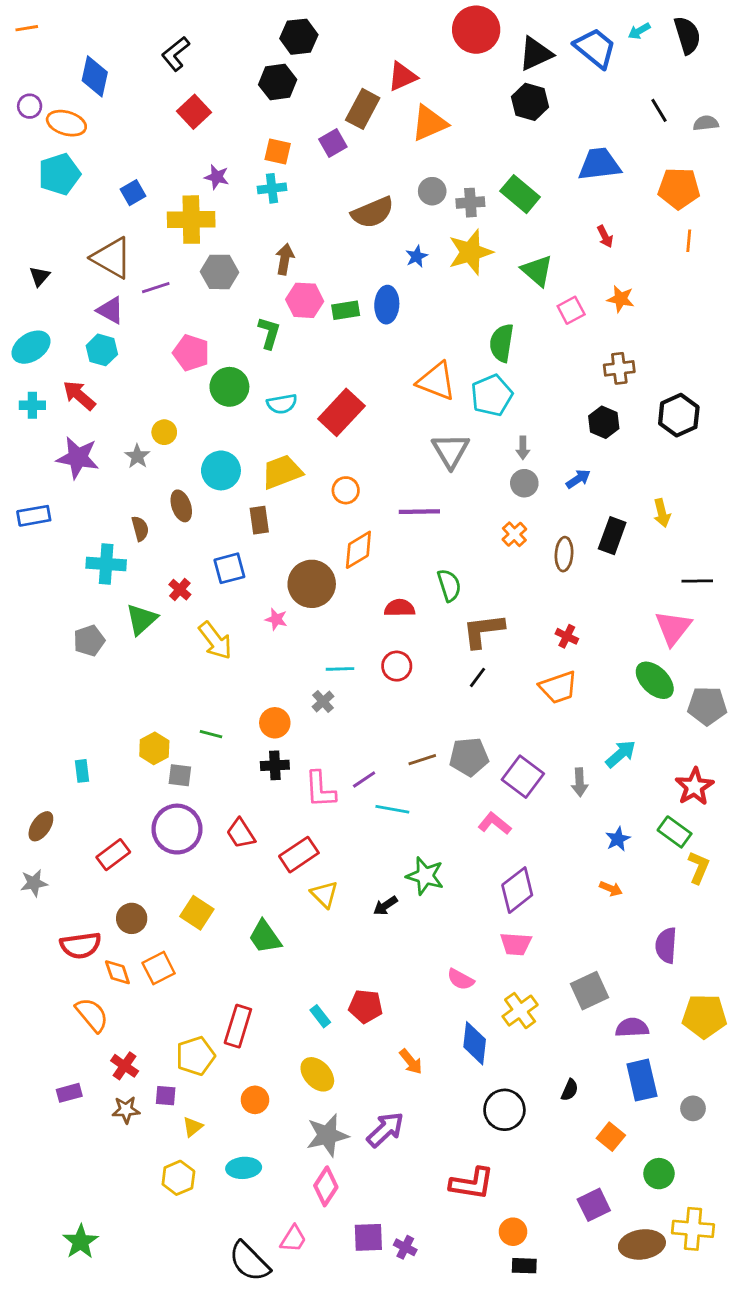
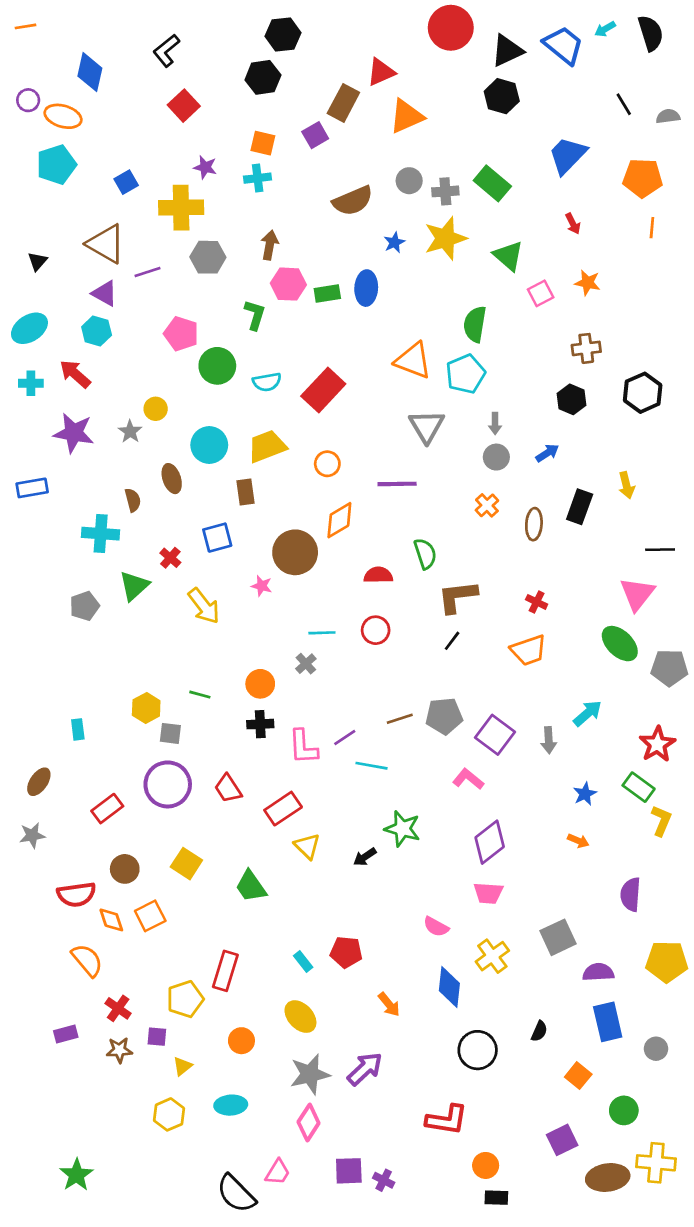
blue trapezoid: (599, 164) -> (567, 155), turned -39

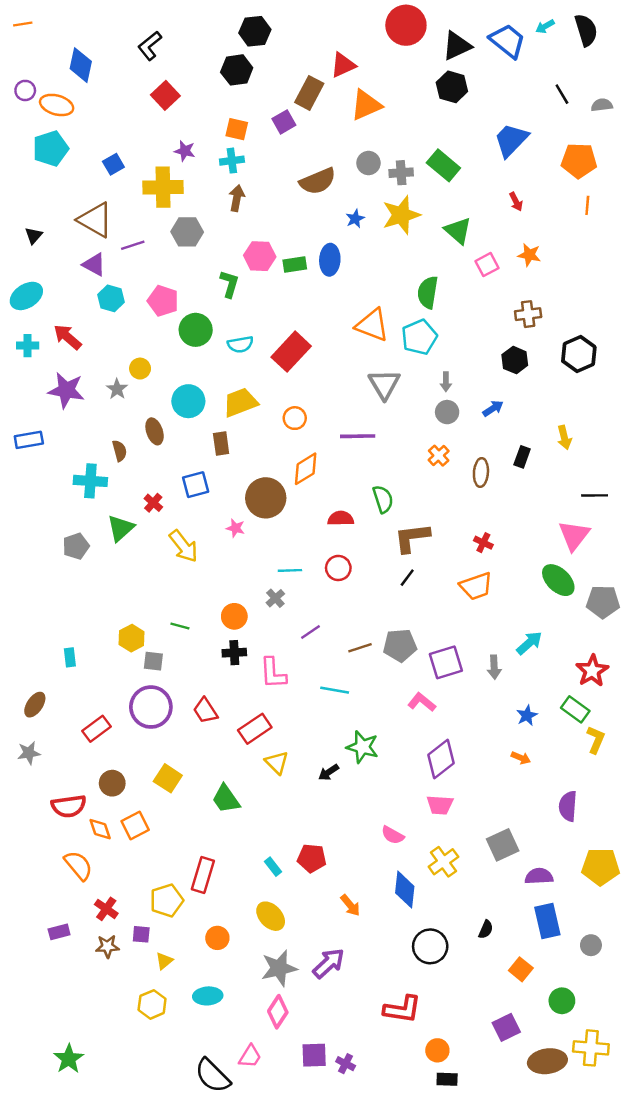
brown arrow: (270, 245) -> (237, 198), moved
cyan hexagon: (97, 331) -> (111, 298), moved
black rectangle: (580, 507) -> (522, 457), size x0.7
purple square: (495, 735) -> (446, 662), turned 36
purple line: (345, 737) -> (310, 632), moved

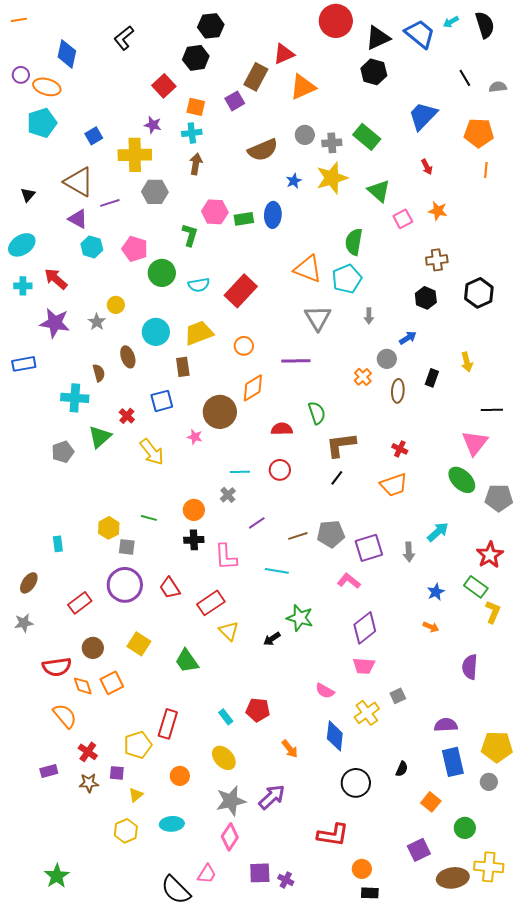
red square: (165, 95) -> (164, 86), moved
gray circle: (447, 412) -> (387, 359), moved
gray square: (503, 845) -> (398, 696), moved, size x0.6
yellow pentagon: (601, 867) -> (497, 747), moved

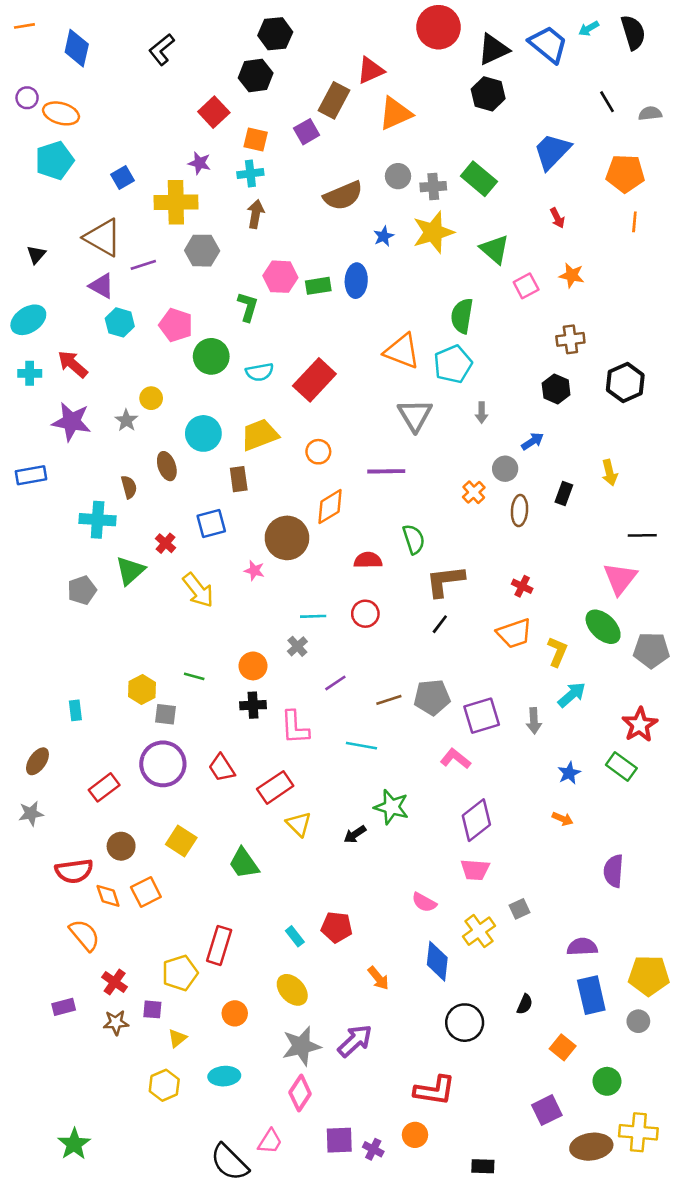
blue diamond: (67, 54) -> (77, 48), moved
yellow L-shape: (493, 612) -> (557, 652), moved
orange circle: (362, 869) -> (415, 1135), moved

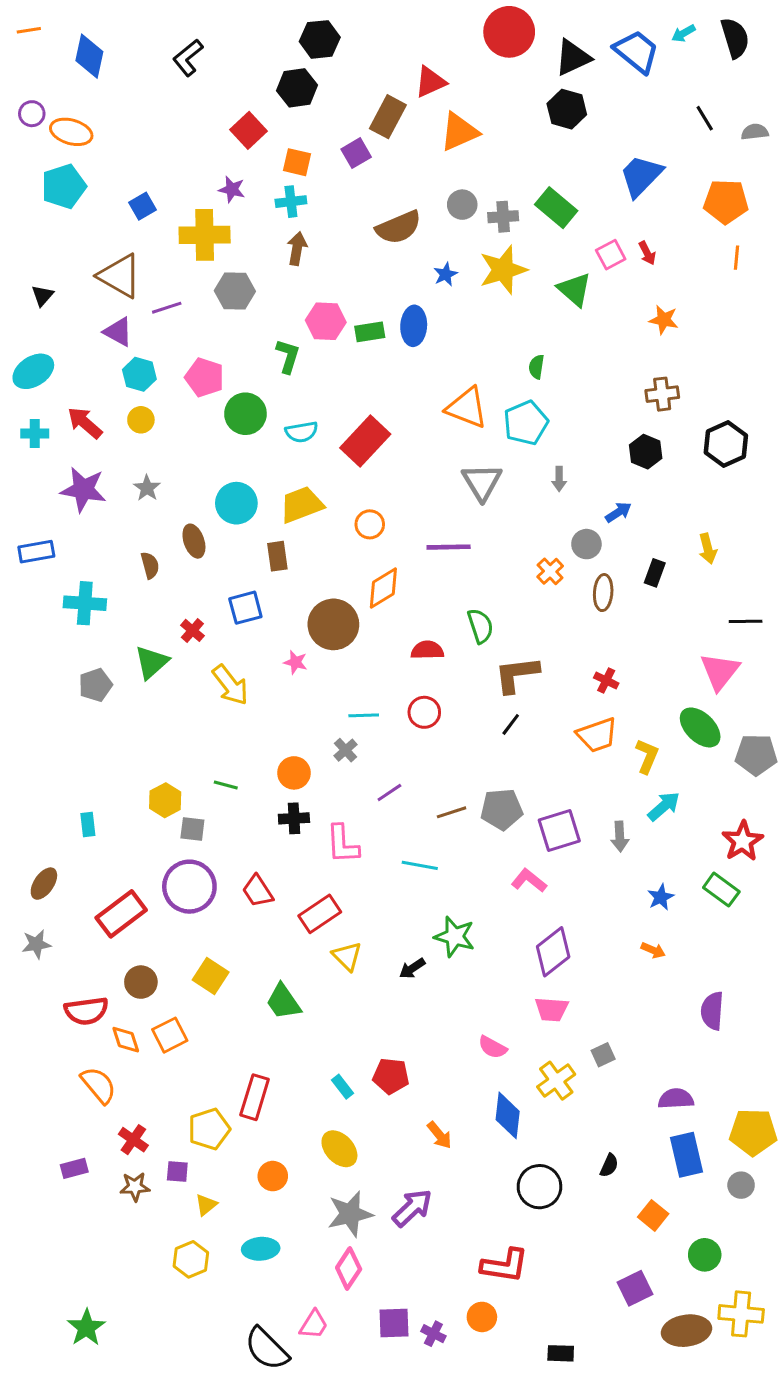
pink square: (526, 286) -> (611, 255), moved
green semicircle: (462, 316) -> (536, 367), size x0.6
yellow circle: (151, 398) -> (141, 420), moved
cyan cross: (98, 520) -> (85, 603), moved
red rectangle: (104, 787) -> (121, 914), size x1.4

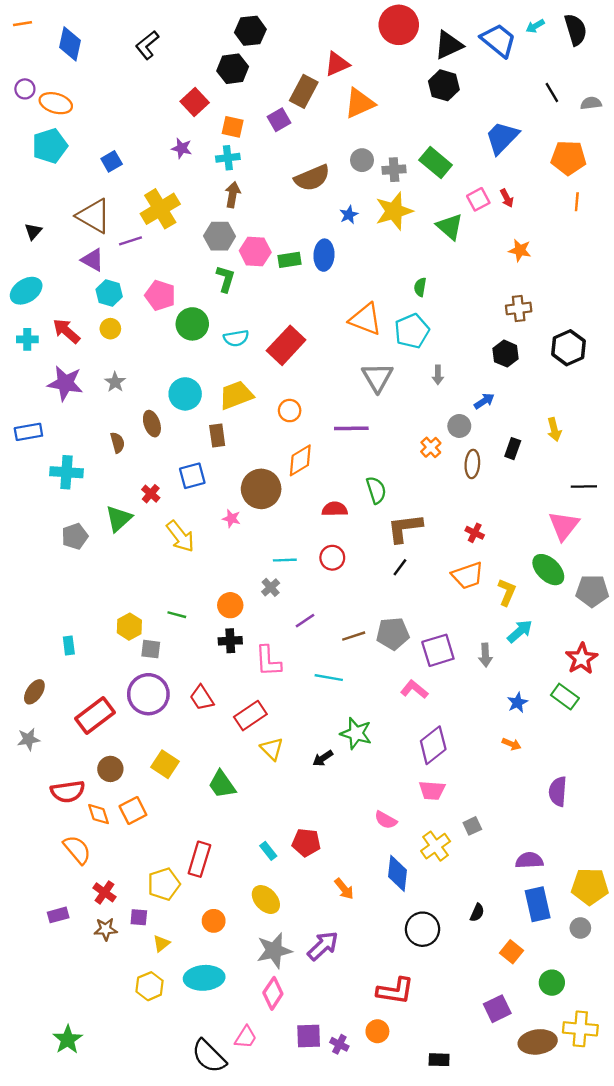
yellow cross: (205, 235) -> (160, 209), moved, turned -30
gray hexagon: (235, 291) -> (220, 236), moved
cyan ellipse: (261, 1249) -> (204, 978), size x1.4

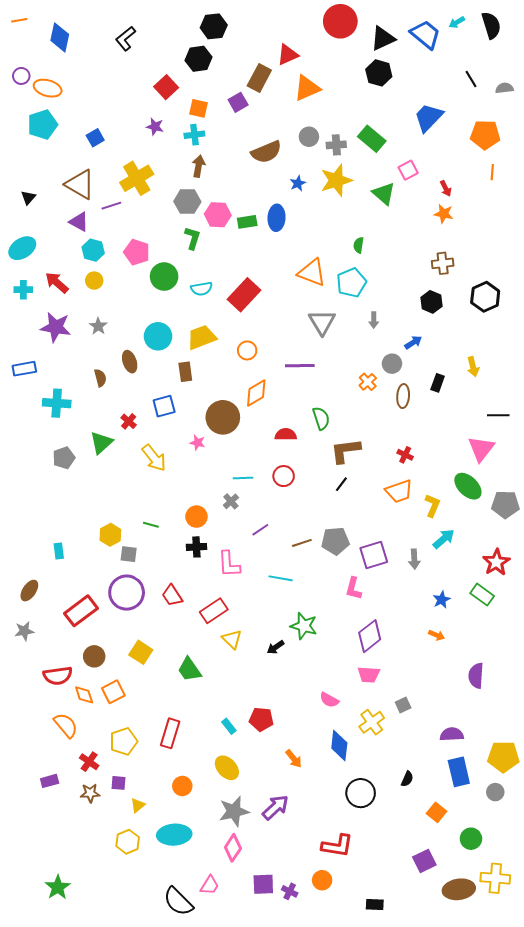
red arrow: (507, 198) -> (446, 188), moved
pink L-shape: (414, 689) -> (353, 588), turned -115
yellow pentagon: (164, 884) -> (124, 741), moved

